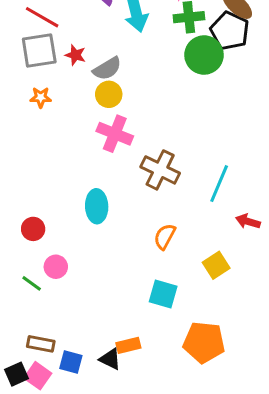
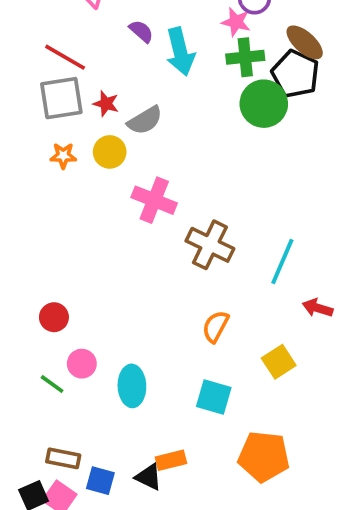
yellow circle: (109, 94) -> (110, 152), moved
cyan ellipse: (97, 206) -> (132, 386), moved

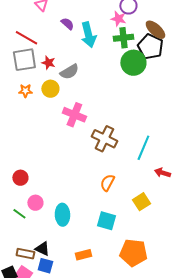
black triangle: (149, 477) -> (42, 249), moved

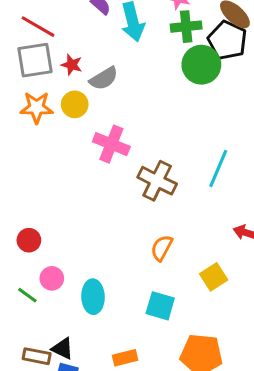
orange star: (25, 91) -> (37, 107), size x1.5
cyan line: (143, 148) -> (218, 168), moved

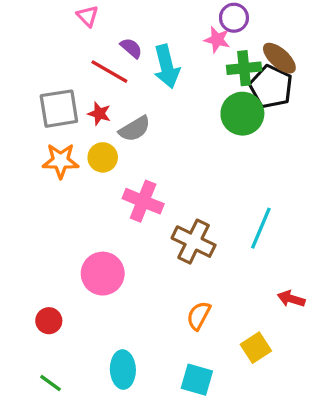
red line: (38, 27) -> (109, 72), moved
green cross: (186, 27) -> (244, 68), moved
red circle: (29, 240) -> (49, 321), moved
pink circle: (52, 278) -> (103, 274), moved, size x1.6
green line: (27, 295) -> (50, 383), moved

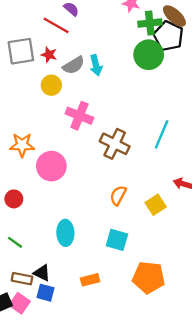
cyan arrow: (167, 67) -> (96, 65), moved, size x0.7
orange star: (61, 161) -> (22, 145), moved
yellow square: (256, 348) -> (156, 205), moved

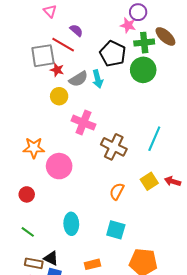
black pentagon: (169, 36) -> (113, 54), moved
gray square: (21, 51) -> (43, 56), moved
yellow square: (156, 205) -> (149, 181), moved

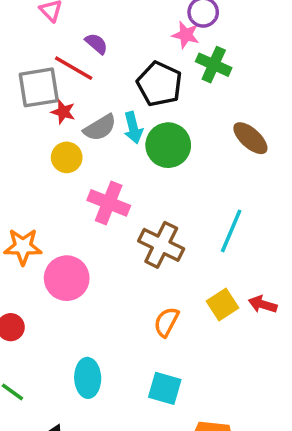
brown ellipse: (165, 36) -> (250, 138), moved
green cross: (144, 43) -> (214, 65), turned 30
green circle: (143, 70) -> (168, 145), moved

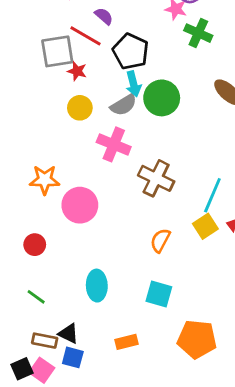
black pentagon: (159, 84) -> (131, 51), moved
gray semicircle: (100, 128) -> (124, 105), moved
cyan line: (231, 231) -> (212, 195), moved

